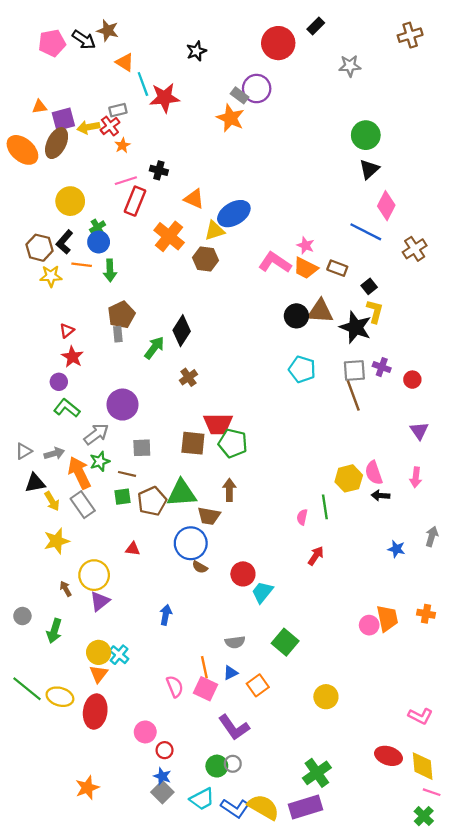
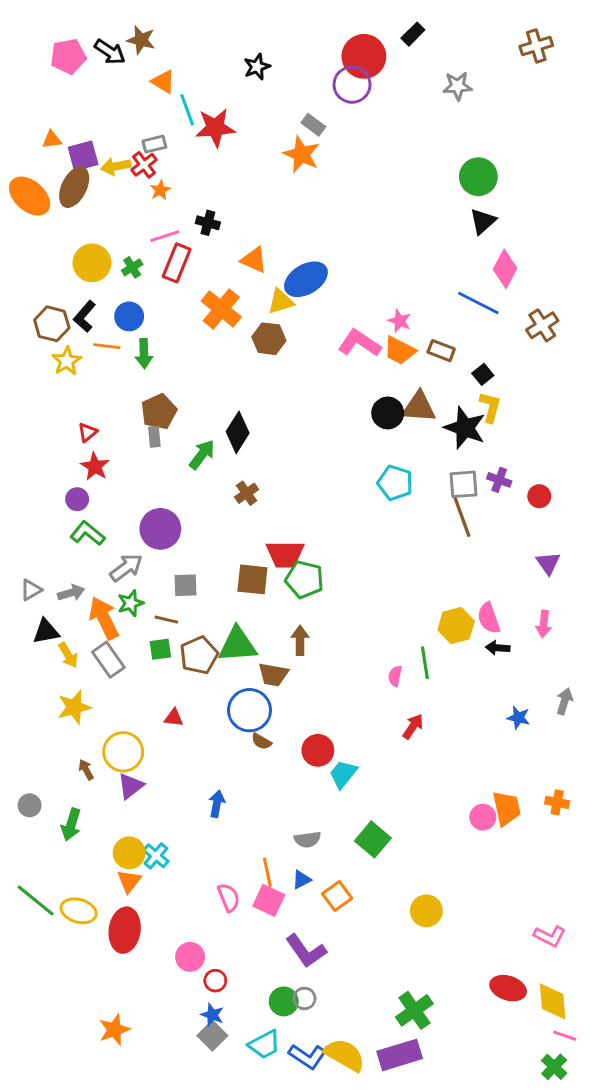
purple circle: (257, 89) -> (352, 85), moved
green cross: (97, 227) -> (132, 267), moved
yellow star: (51, 276) -> (67, 361), turned -30

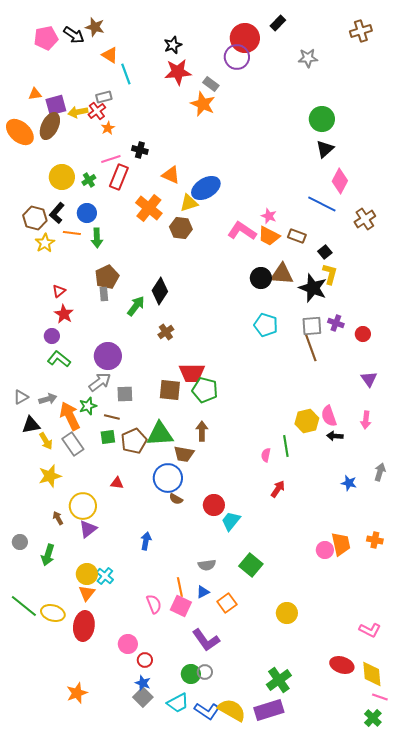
red star: (215, 128) -> (178, 72), moved
gray arrow: (126, 568) -> (100, 382), moved

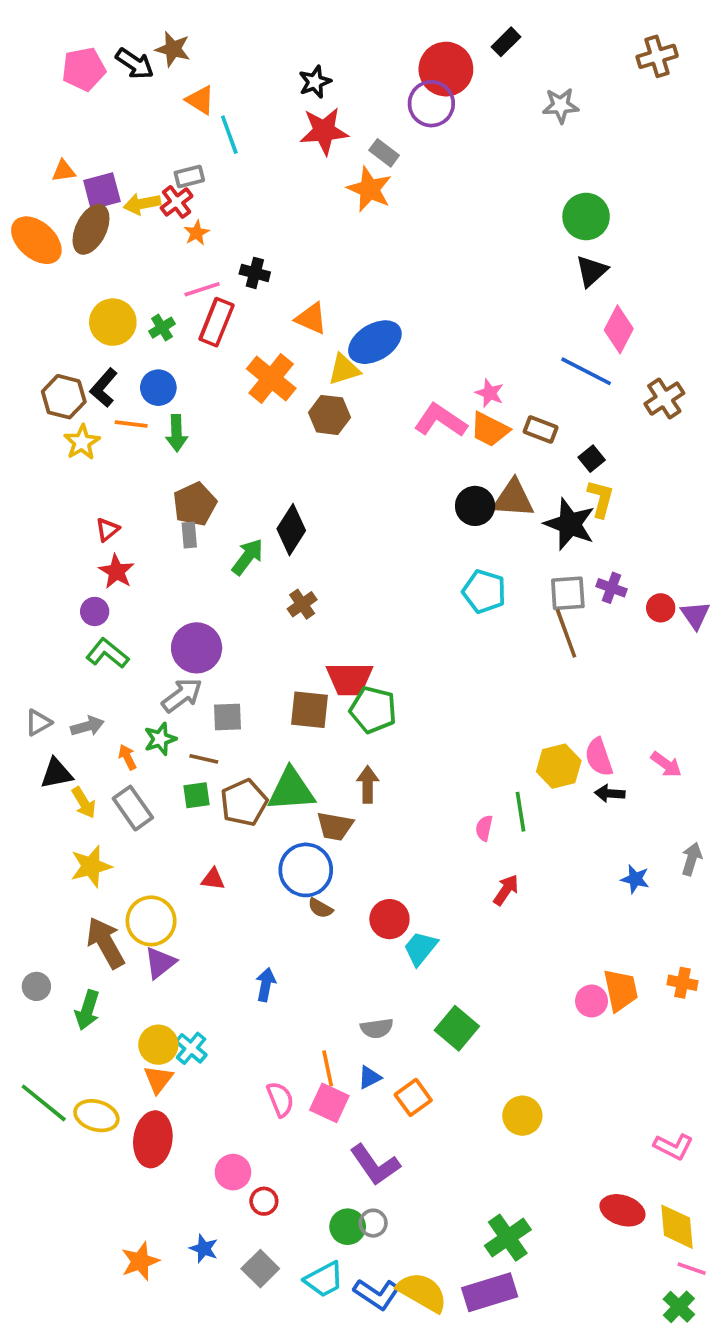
purple triangle: (369, 379) -> (695, 615), moved
orange arrow: (70, 416) -> (127, 757), size x0.5
pink arrow: (366, 420) -> (666, 764), turned -60
brown arrow: (58, 518) -> (106, 943), size x2.0
blue star: (143, 683) -> (204, 1249), moved

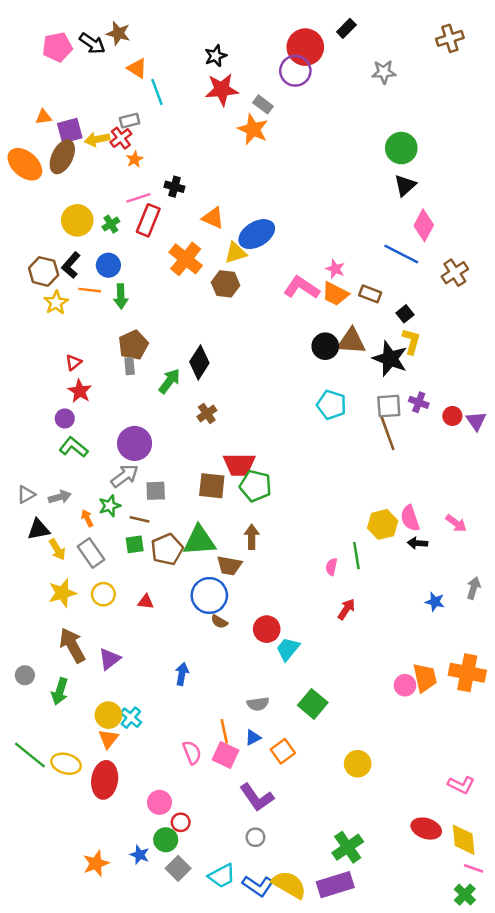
yellow circle: (151, 921) -> (103, 594), moved, size x0.7
orange cross: (683, 983) -> (467, 673), size x1.8
green circle: (348, 1227) -> (166, 840), moved

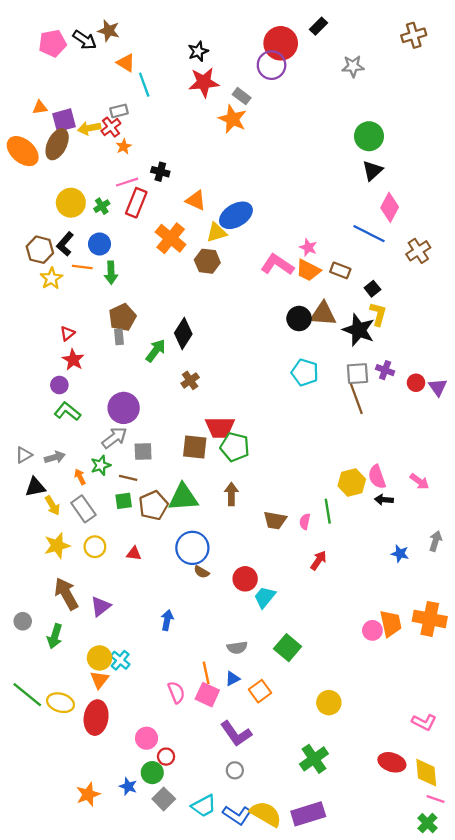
brown trapezoid: (229, 566) -> (275, 520), moved
green cross: (348, 847) -> (314, 759), moved

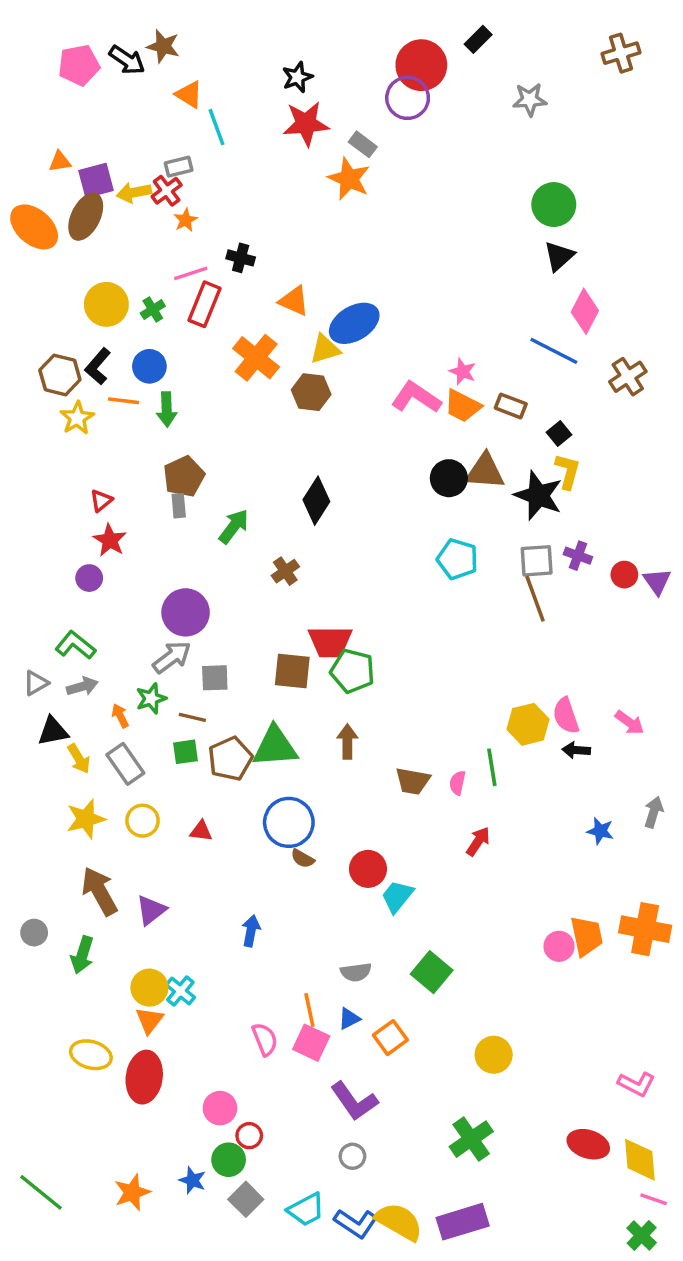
black diamond: (183, 333) -> (316, 501), moved
green L-shape: (67, 411) -> (75, 645), moved
green line: (27, 695) -> (41, 1192), moved

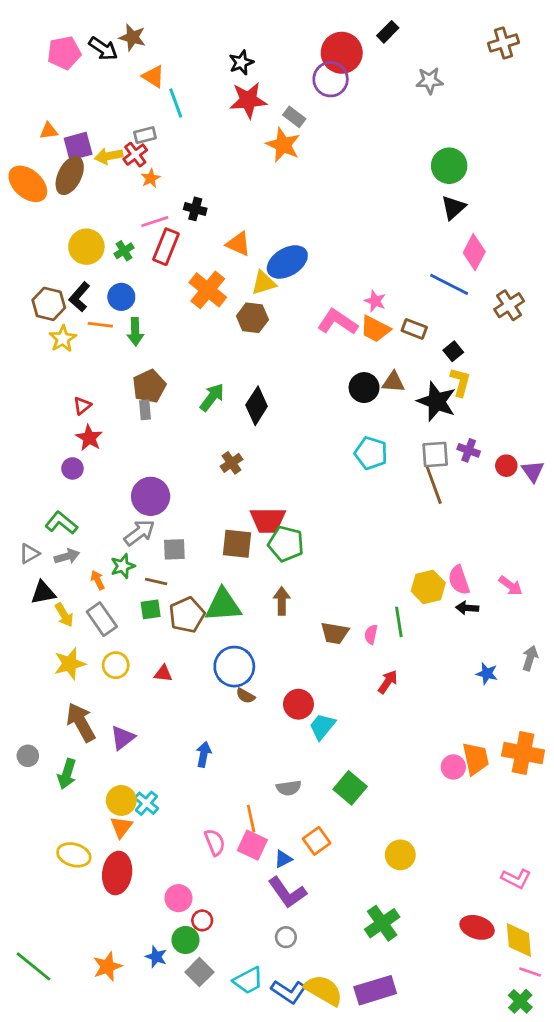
brown triangle: (485, 471) -> (393, 382), size x0.7
green arrow: (234, 526) -> (212, 397), moved
blue triangle: (349, 1019) -> (283, 859), moved

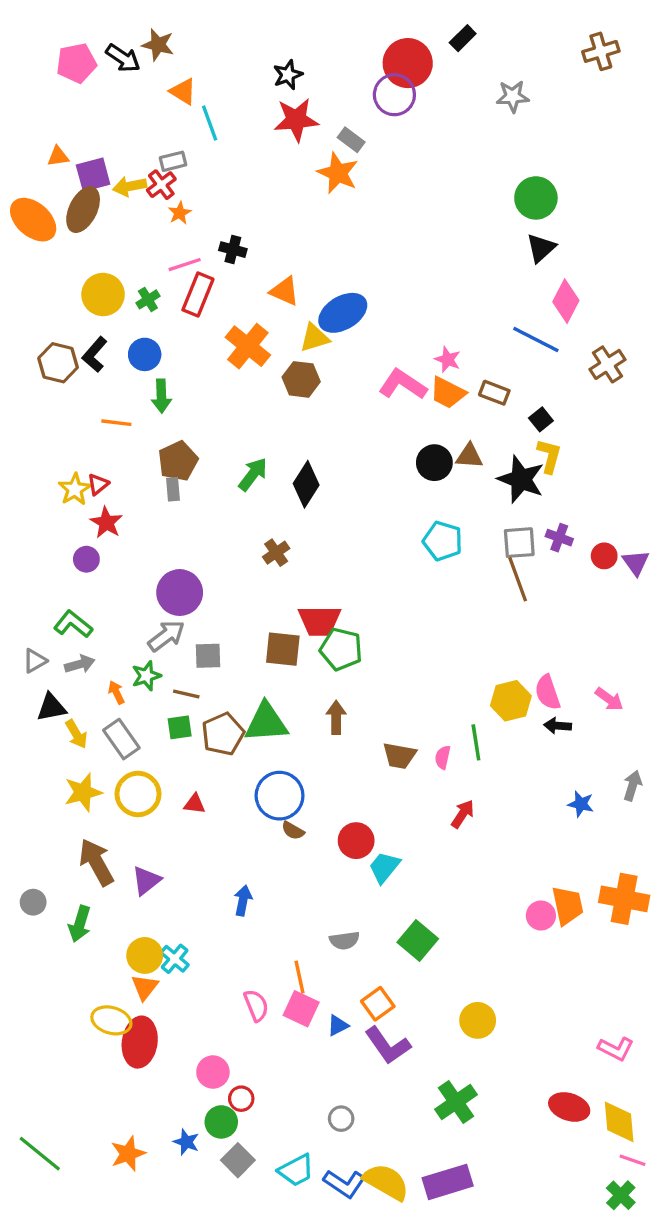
orange line: (100, 325) -> (116, 423), moved
yellow star: (63, 339) -> (75, 489), moved
yellow circle: (116, 665) -> (138, 794), size x1.4
yellow ellipse: (74, 855) -> (111, 1020), moved
purple L-shape: (287, 893) -> (388, 1045), moved

